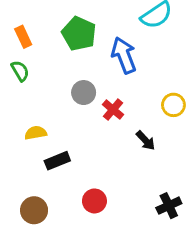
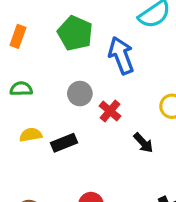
orange rectangle: (23, 37) -> (18, 36), turned 45
green semicircle: (20, 71) -> (21, 89), moved, turned -60
black rectangle: (57, 161) -> (64, 143), moved

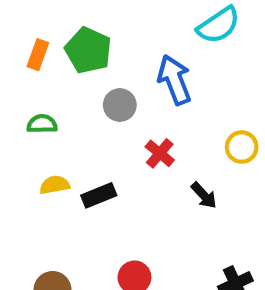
green pentagon: (75, 33) -> (88, 50), moved
gray circle: (80, 94) -> (120, 105), moved

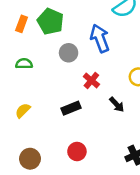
yellow semicircle: (55, 185) -> (23, 111), moved, turned -35
black rectangle: (99, 195) -> (71, 108), moved

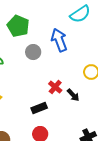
red cross: (91, 80) -> (55, 87), moved
black rectangle: (71, 108) -> (39, 108), moved

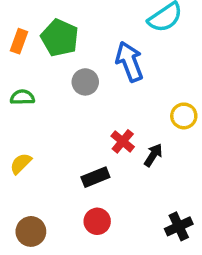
black arrow: (73, 95) -> (153, 155), turned -104

